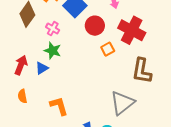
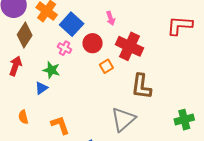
pink cross: (53, 29) -> (64, 48), moved
red arrow: (21, 65) -> (15, 66), moved

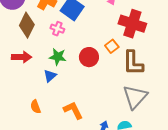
red circle: (93, 43) -> (89, 57), moved
pink cross: (64, 48) -> (57, 29), moved
red arrow: (15, 66) -> (22, 57), turned 78
brown L-shape: (141, 86) -> (133, 63), moved

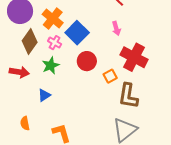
pink cross: (57, 29) -> (55, 43), moved
green star: (58, 57) -> (51, 65), moved, turned 30
red circle: (89, 57) -> (87, 61), moved

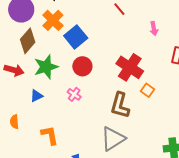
pink arrow: (116, 28) -> (154, 29), moved
pink cross: (55, 43) -> (74, 94), moved
green star: (51, 65) -> (46, 67), size x1.4
orange square: (110, 76) -> (148, 90), moved, turned -32

